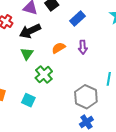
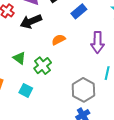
purple arrow: (83, 47) -> (98, 42), moved, size x1.5
green triangle: (27, 54) -> (19, 58), moved, turned -32

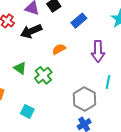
cyan square: (26, 90) -> (27, 111), moved

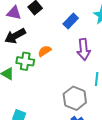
blue rectangle: (79, 21) -> (71, 21), moved
green cross: (43, 75) -> (25, 61), moved, turned -36

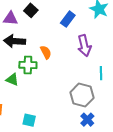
black arrow: (15, 36) -> (15, 41), turned 40
orange semicircle: (45, 51) -> (46, 52), turned 104

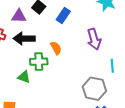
blue rectangle: (68, 19) -> (63, 15), moved

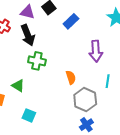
black arrow: (24, 39) -> (28, 35), turned -125
orange semicircle: (56, 48) -> (71, 77), moved
green triangle: (24, 77) -> (18, 86), moved

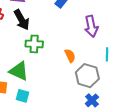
green triangle: (18, 86) -> (19, 71), size x1.5
cyan square: (29, 115) -> (23, 96), moved

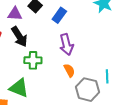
purple arrow: (91, 26) -> (66, 45), moved
cyan line: (107, 54) -> (107, 76), moved

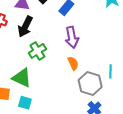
black arrow: (19, 37) -> (25, 27), turned 55
green cross: (33, 60) -> (37, 51), turned -36

